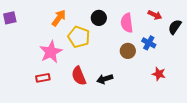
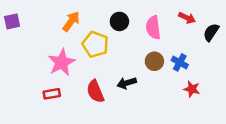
blue cross: (149, 43) -> (180, 62), moved
black arrow: (105, 79) -> (127, 83), moved

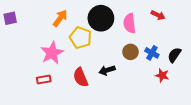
black circle: (119, 21) -> (101, 18), size x1.6
black semicircle: (211, 32) -> (174, 55), moved

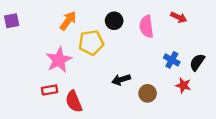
black circle: (101, 18) -> (114, 21), size x0.6
yellow pentagon: (81, 38) -> (91, 43), turned -30
brown circle: (131, 52) -> (148, 93), moved
red semicircle: (81, 77) -> (74, 101), moved

